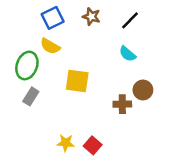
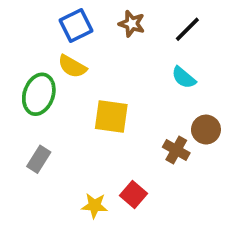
gray rectangle: (31, 96) -> (39, 159), moved
brown cross: (122, 104) -> (176, 150), turned 30
red square: (93, 145) -> (134, 195), moved

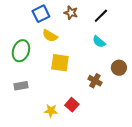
yellow semicircle: (72, 66) -> (50, 36), moved
brown circle: (206, 130) -> (119, 68), moved
gray rectangle: (39, 159) -> (21, 86), turned 48

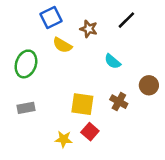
brown star: (71, 13) -> (89, 29), moved
cyan semicircle: (99, 42) -> (113, 61), moved
yellow square: (60, 63) -> (82, 104), moved

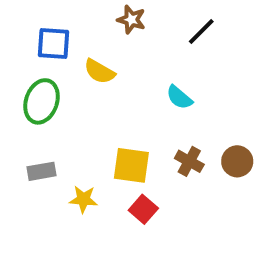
blue square: (51, 18) -> (53, 44), moved, turned 30
brown star: (89, 29) -> (131, 20), moved
brown circle: (149, 85) -> (237, 161), moved
yellow star: (64, 139) -> (83, 199), moved

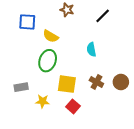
cyan semicircle: (179, 97) -> (91, 49), turned 40
green ellipse: (42, 101) -> (48, 61), moved

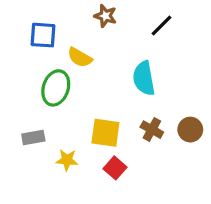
cyan semicircle: (91, 49) -> (144, 78), size x1.5
green ellipse: (48, 61) -> (56, 88), moved

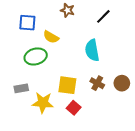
green ellipse: (56, 88) -> (36, 56), turned 55
yellow star: (67, 160) -> (43, 103), size x1.5

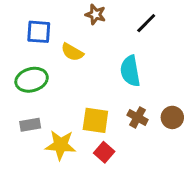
green ellipse: (36, 56) -> (32, 80), moved

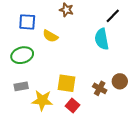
black line: (146, 23) -> (113, 16), moved
cyan semicircle: (130, 71) -> (102, 39), moved
brown cross: (138, 117) -> (100, 88), moved

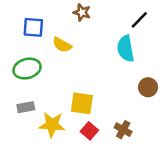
brown circle: (120, 81) -> (148, 87), moved
brown cross: (100, 88) -> (123, 130), moved

